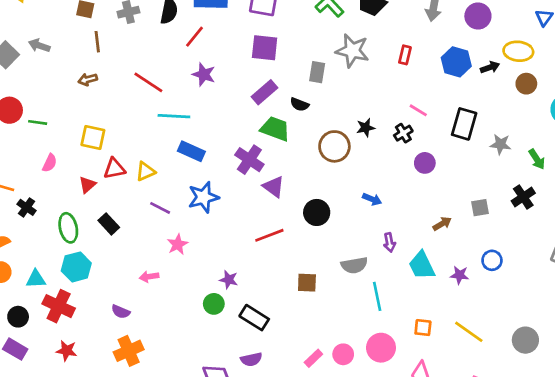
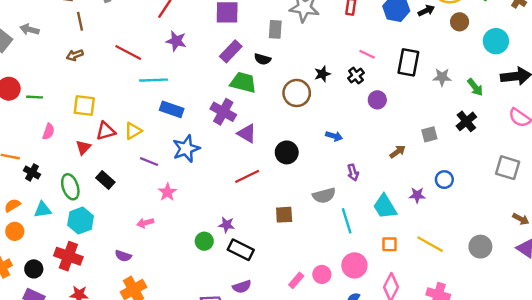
cyan trapezoid: (422, 265) -> (385, 207), moved
cyan triangle: (36, 279) -> (43, 210), moved
purple star: (229, 280) -> (227, 225), moved

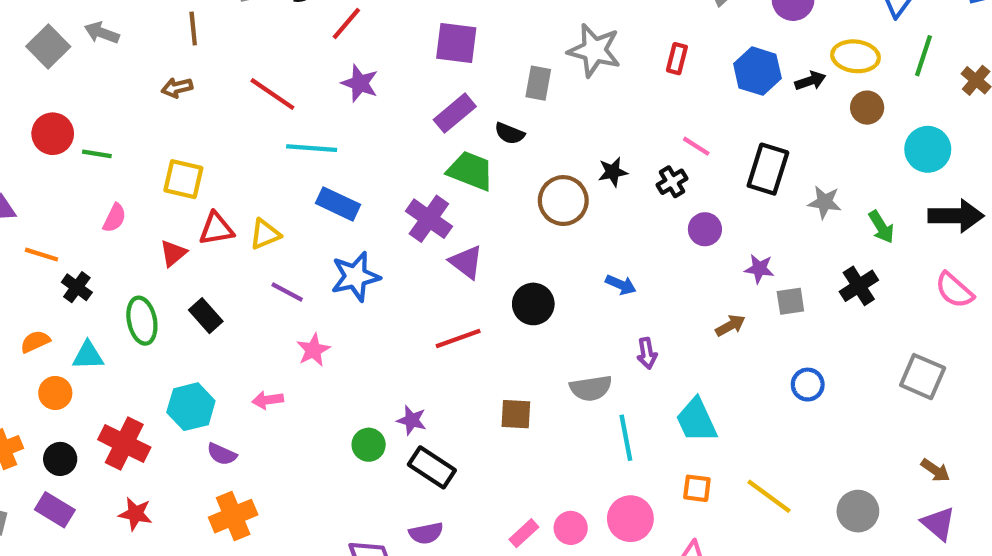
purple star: (417, 195) -> (759, 269), moved
cyan hexagon: (81, 220) -> (191, 407), moved
orange circle: (15, 231) -> (55, 393), moved

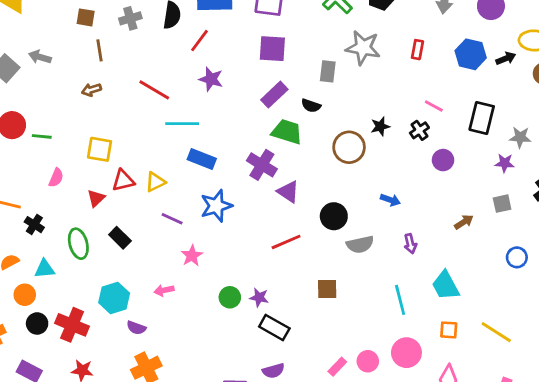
purple star: (759, 269) -> (505, 163), moved
gray semicircle: (591, 388) -> (360, 244), moved
green circle: (369, 445) -> (230, 297), moved
black circle: (60, 459) -> (37, 323), moved

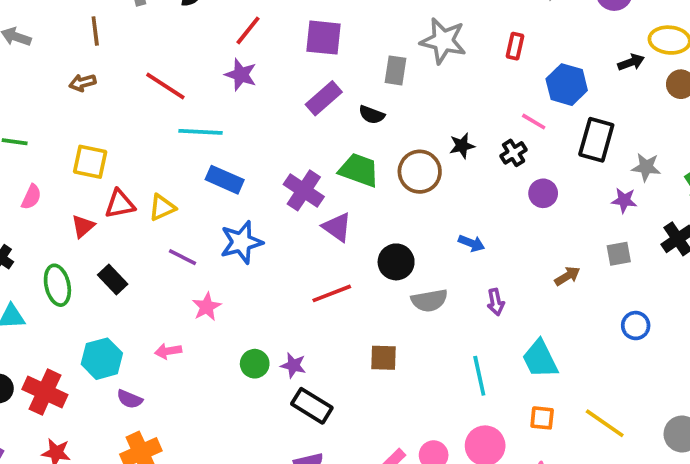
red line: (200, 41) -> (248, 30), moved
blue hexagon: (471, 54) -> (567, 85), moved
green trapezoid: (287, 132) -> (359, 170), moved

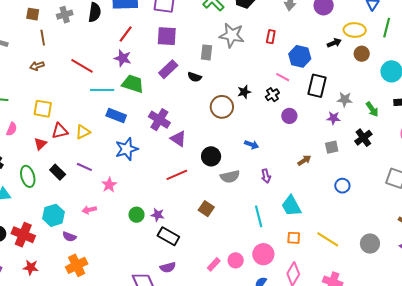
green trapezoid: (359, 170) -> (133, 84), moved
purple line: (183, 257) -> (84, 167), moved
brown square: (384, 358) -> (206, 209), turned 35

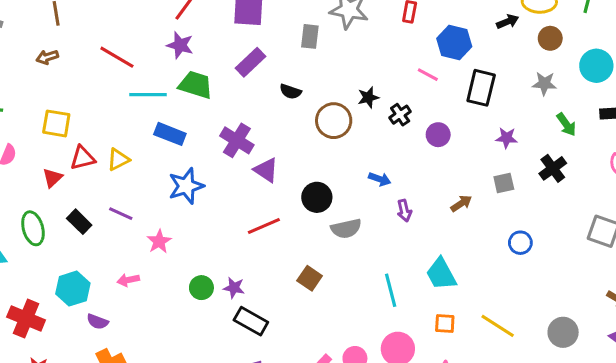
black semicircle: (195, 77) -> (291, 91), moved
black cross: (272, 95) -> (400, 115), moved
gray star: (345, 99) -> (544, 84), moved
purple arrow: (266, 176) -> (404, 211), moved

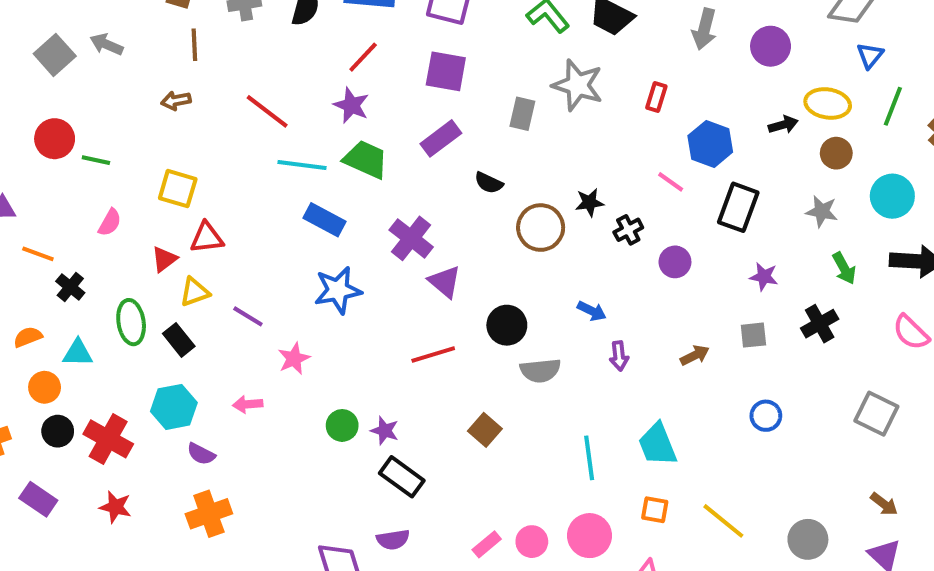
yellow triangle: (118, 159) -> (195, 292), moved
black rectangle: (79, 222) -> (179, 340), moved

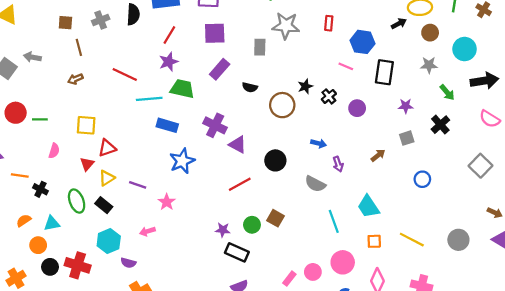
purple star: (351, 105) -> (169, 62), turned -30
gray semicircle: (540, 371) -> (315, 184), moved, turned 45
gray square: (876, 414) -> (481, 166), turned 30
green circle: (342, 425) -> (252, 225), moved

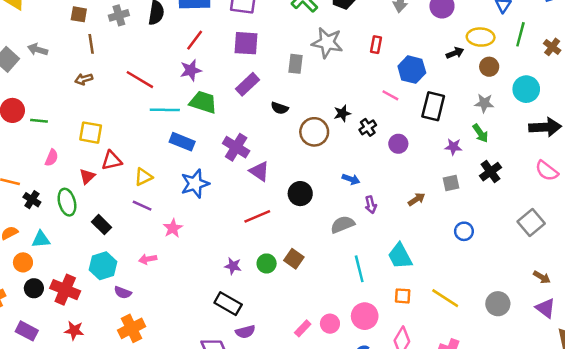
green arrow: (447, 92) -> (480, 133), moved
yellow triangle: (107, 178) -> (143, 177), moved
gray semicircle: (315, 184) -> (343, 224), turned 125
green ellipse: (77, 201) -> (67, 202), moved
black rectangle: (237, 252) -> (228, 304), moved

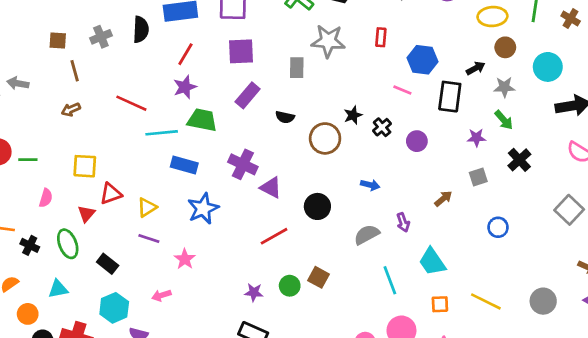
black arrow: (455, 53) -> (476, 68), moved
purple arrow: (371, 205) -> (403, 222), moved
cyan triangle: (41, 239) -> (58, 289), moved

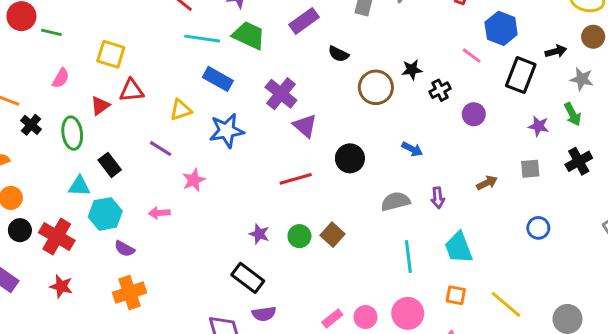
yellow triangle: (147, 207) -> (181, 110), moved
cyan triangle: (58, 289) -> (79, 186), moved

